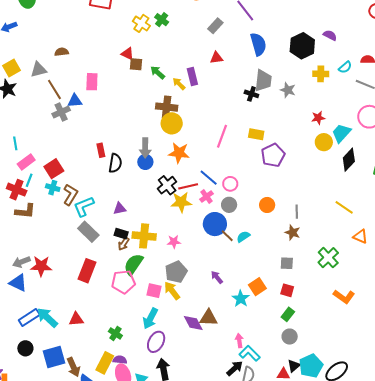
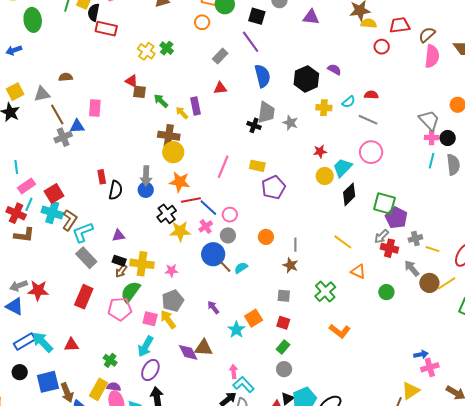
red line: (188, 186) -> (191, 200), moved
cyan cross: (53, 188) -> (52, 212), size x1.5

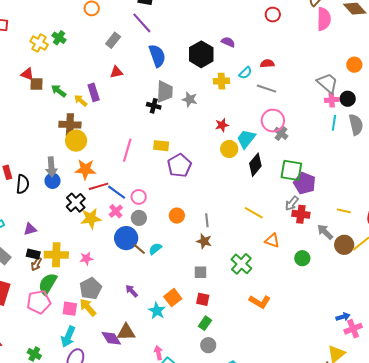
gray cross: (415, 238) -> (281, 133), moved, turned -32

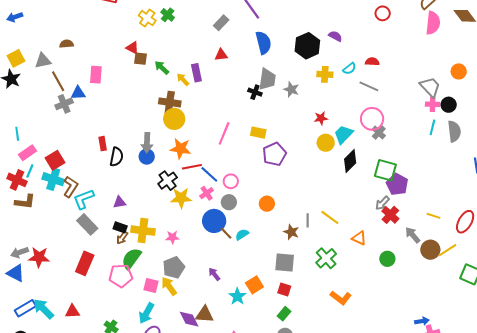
yellow line: (254, 213) -> (330, 217), moved
red cross: (301, 214) -> (390, 215), turned 30
gray line: (207, 220) -> (308, 220), moved
gray square: (200, 272) -> (285, 263), size x1.5

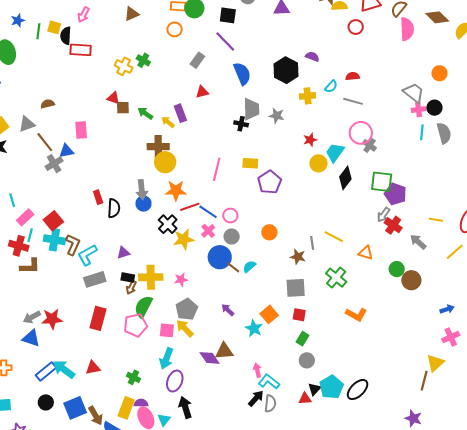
gray rectangle: (87, 224) -> (95, 279), turned -55
brown circle: (430, 250) -> (411, 280), moved
blue arrow: (422, 321) -> (447, 309), moved

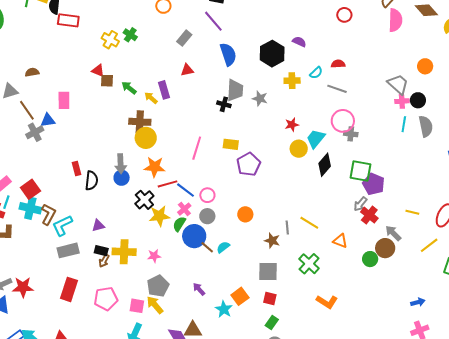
gray cross: (370, 145) -> (351, 134), turned -32
brown circle: (411, 280) -> (385, 248), moved
green semicircle: (143, 307) -> (179, 224), moved, size x0.7

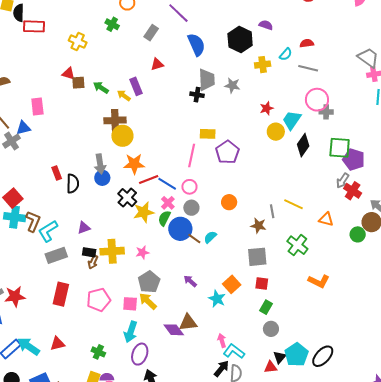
green cross: (130, 35) -> (112, 24), moved
pink line: (197, 148) -> (192, 155), moved

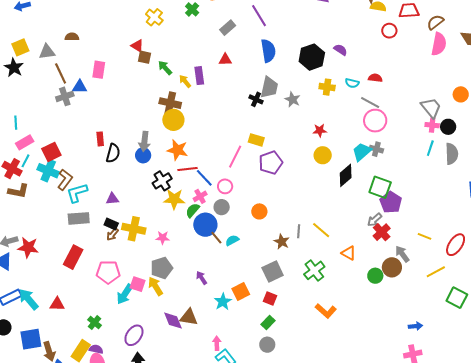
cyan semicircle: (286, 54) -> (352, 83), turned 48
pink circle: (317, 100) -> (375, 121), moved
cyan trapezoid: (292, 120) -> (362, 152), moved
gray square: (257, 257) -> (273, 272), turned -35
cyan arrow: (131, 332) -> (125, 294), moved

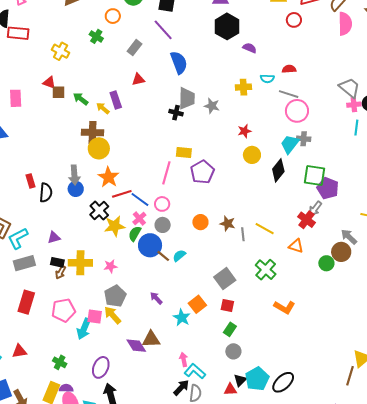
black hexagon: (312, 57) -> (227, 26), moved
pink rectangle: (99, 70) -> (16, 98), moved
orange star: (177, 150) -> (108, 177), turned 30
red cross: (382, 232) -> (306, 220), moved
brown star: (282, 242) -> (228, 223), moved

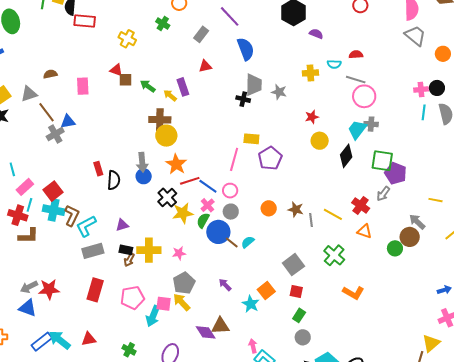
gray trapezoid: (349, 88) -> (415, 36), moved
red cross: (306, 220) -> (361, 205), moved

